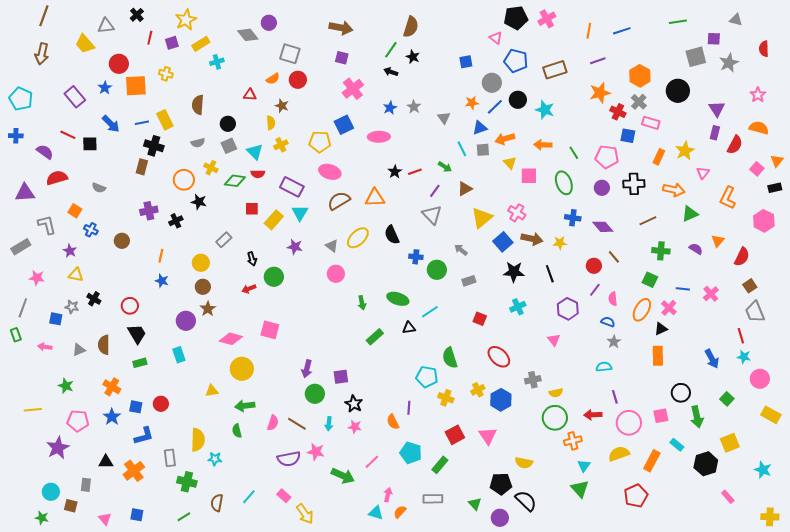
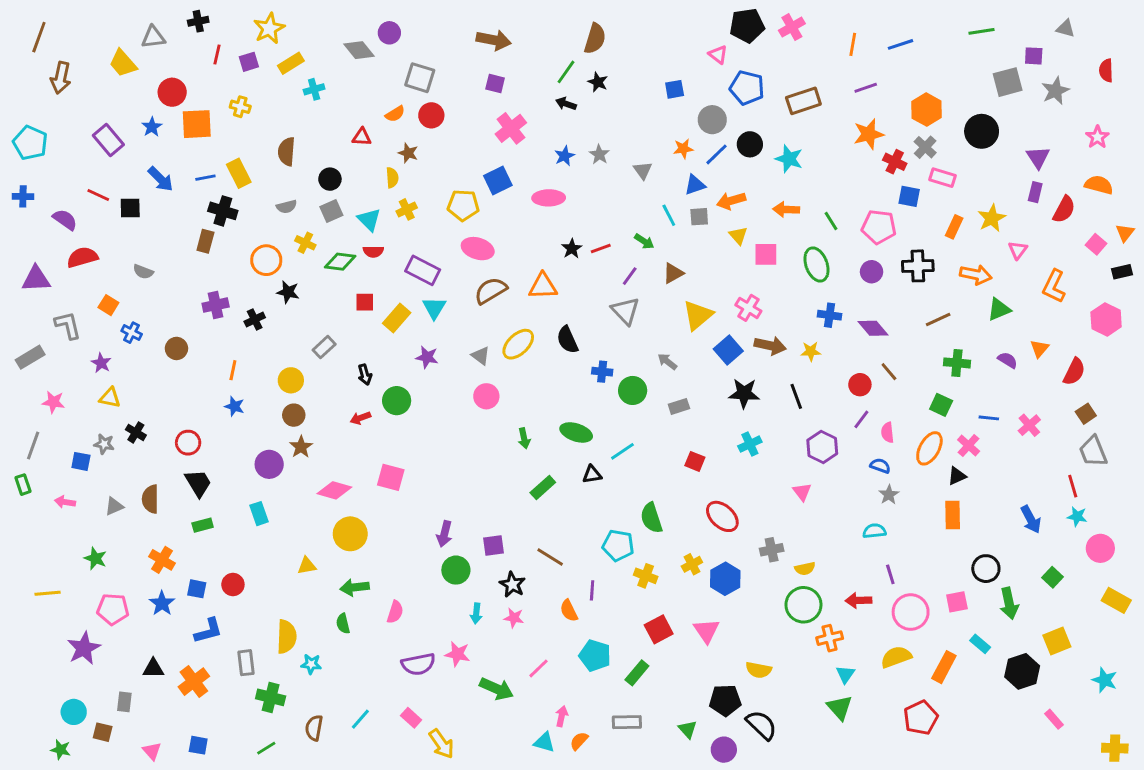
black cross: (137, 15) -> (198, 21), turned 32
brown line: (44, 16) -> (39, 37), moved
brown line: (297, 424) -> (550, 557), moved

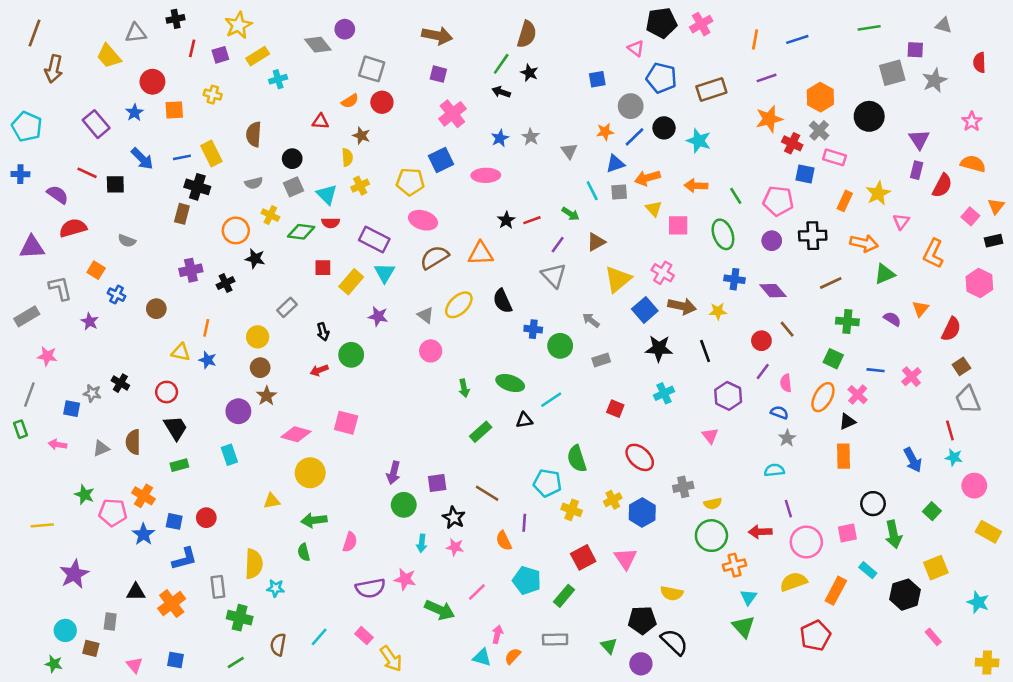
orange square: (197, 124) -> (174, 110), size x0.7
yellow triangle: (110, 398) -> (181, 352), moved
pink pentagon: (113, 609) -> (113, 513), moved

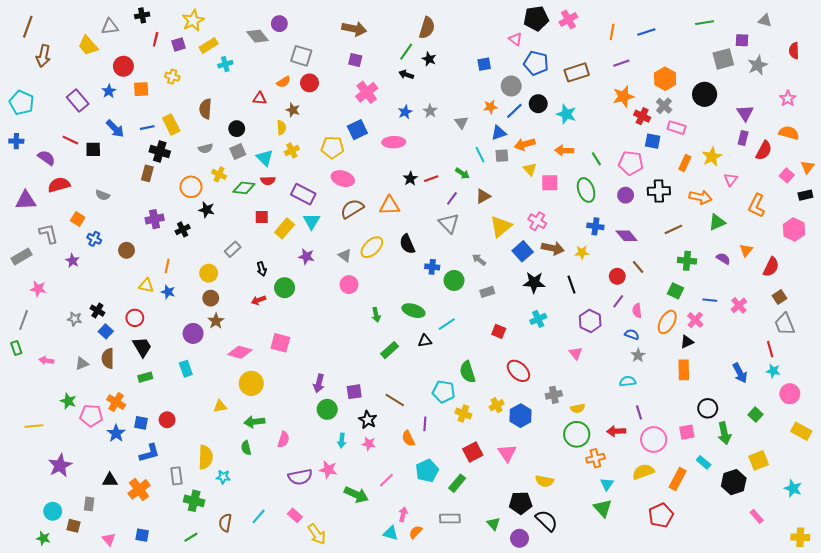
blue square: (72, 409) -> (106, 331), moved, turned 32
cyan pentagon: (527, 580) -> (427, 471), turned 30

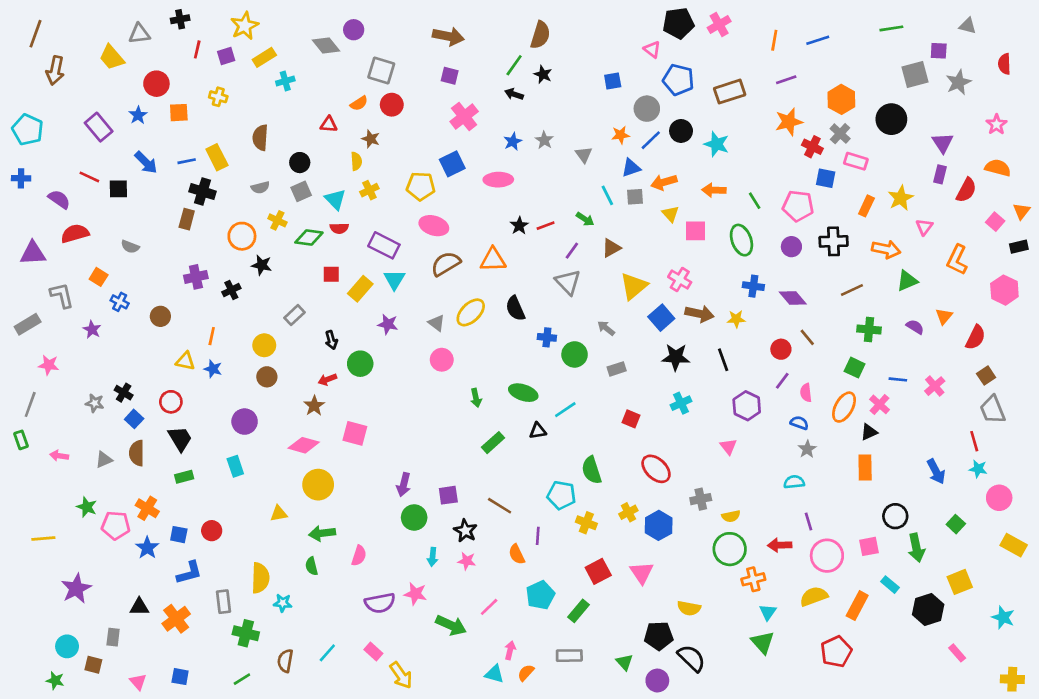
brown star: (216, 321) -> (314, 406), moved

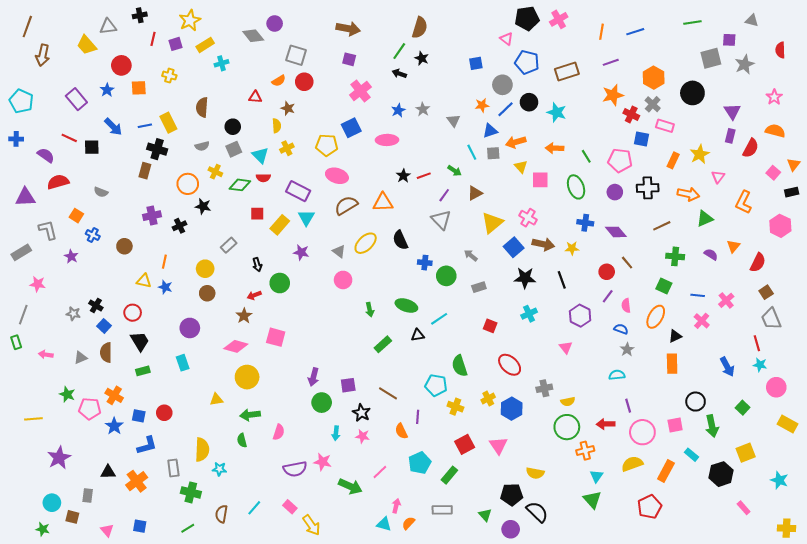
pink cross: (880, 404) -> (702, 321), moved

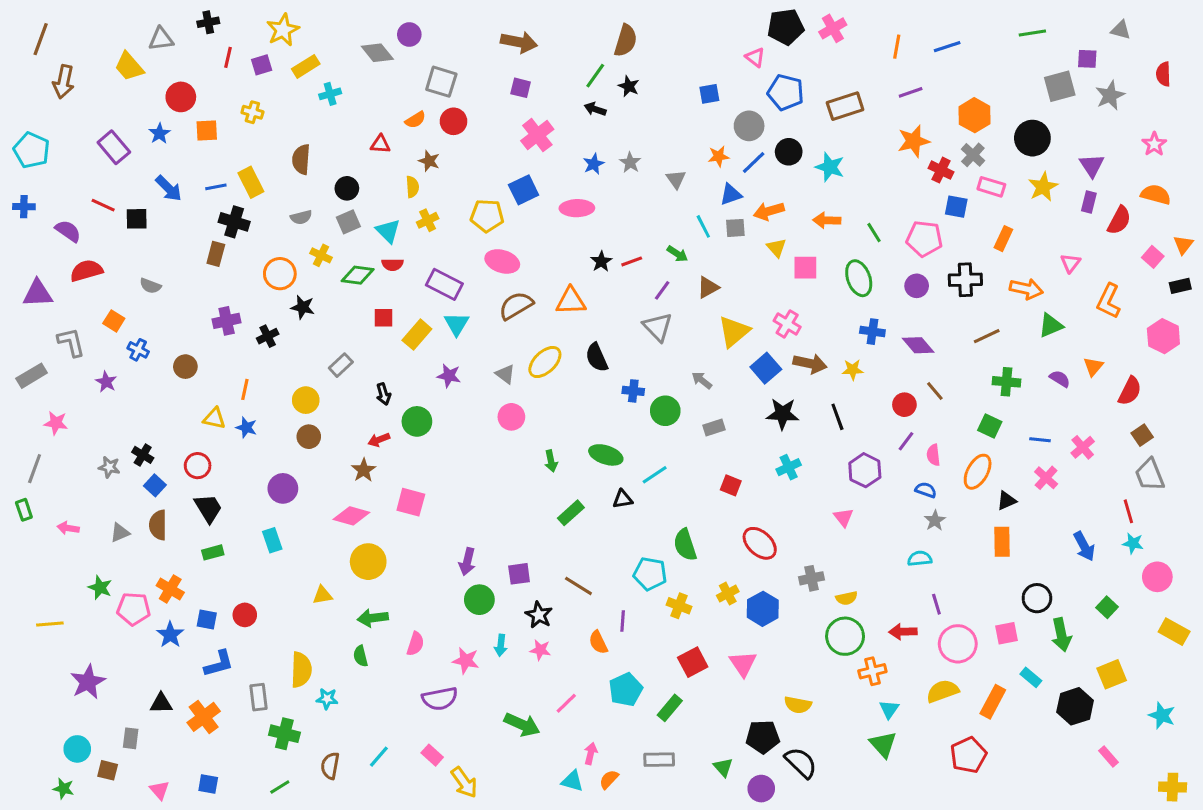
yellow star: (700, 154) -> (1043, 187), moved
pink star: (323, 462) -> (466, 661), moved

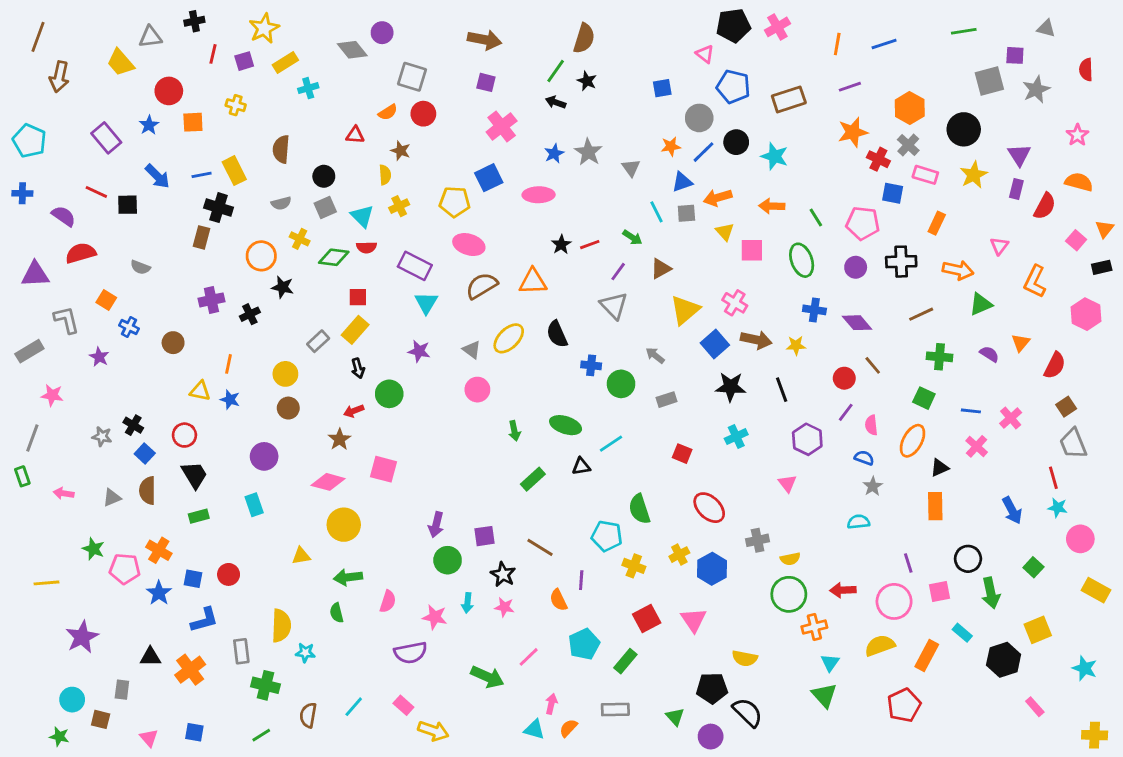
gray star: (630, 162) -> (588, 152), size x1.4
yellow rectangle: (417, 335) -> (355, 330), moved
purple line: (936, 604) -> (908, 563), moved
yellow arrow: (464, 782) -> (433, 731), turned -36

